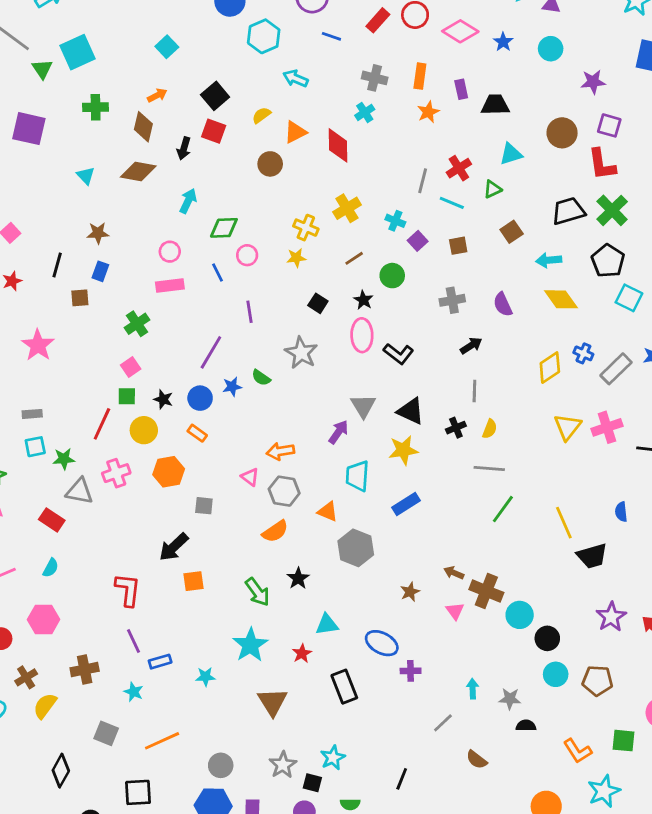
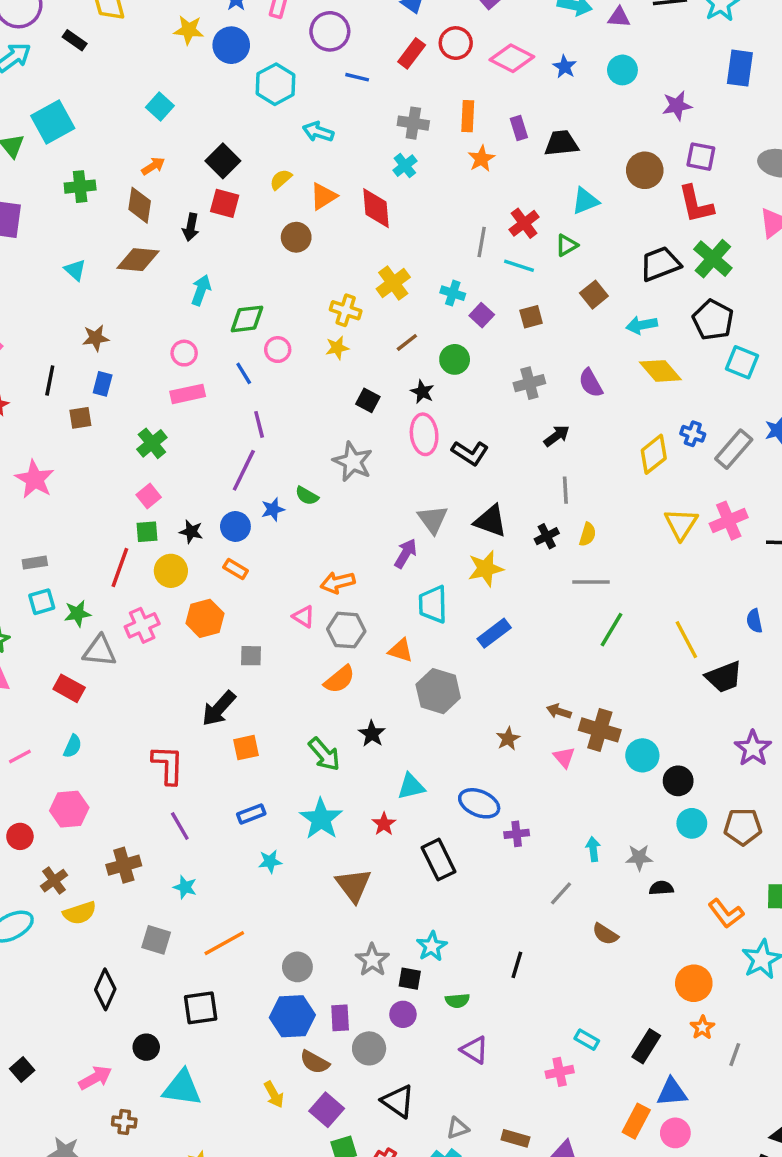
purple line: (250, 312) -> (259, 424), moved
blue rectangle: (160, 662) -> (251, 814), moved
yellow semicircle: (45, 706) -> (80, 913), turned -140

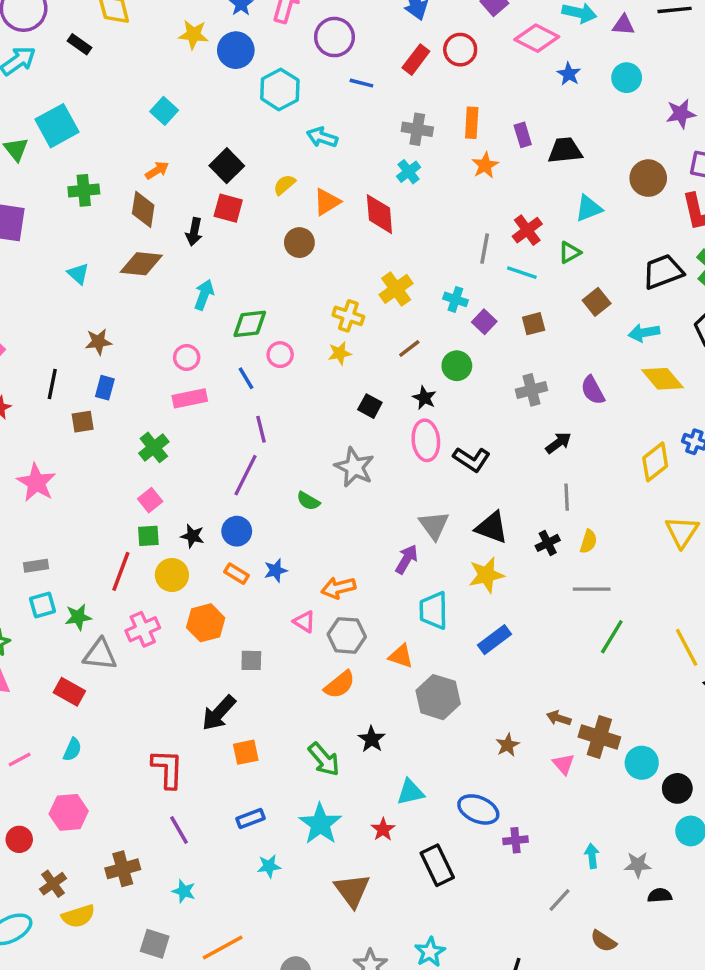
pink diamond: (512, 58) -> (537, 38), moved
blue star: (273, 509) -> (276, 570), moved

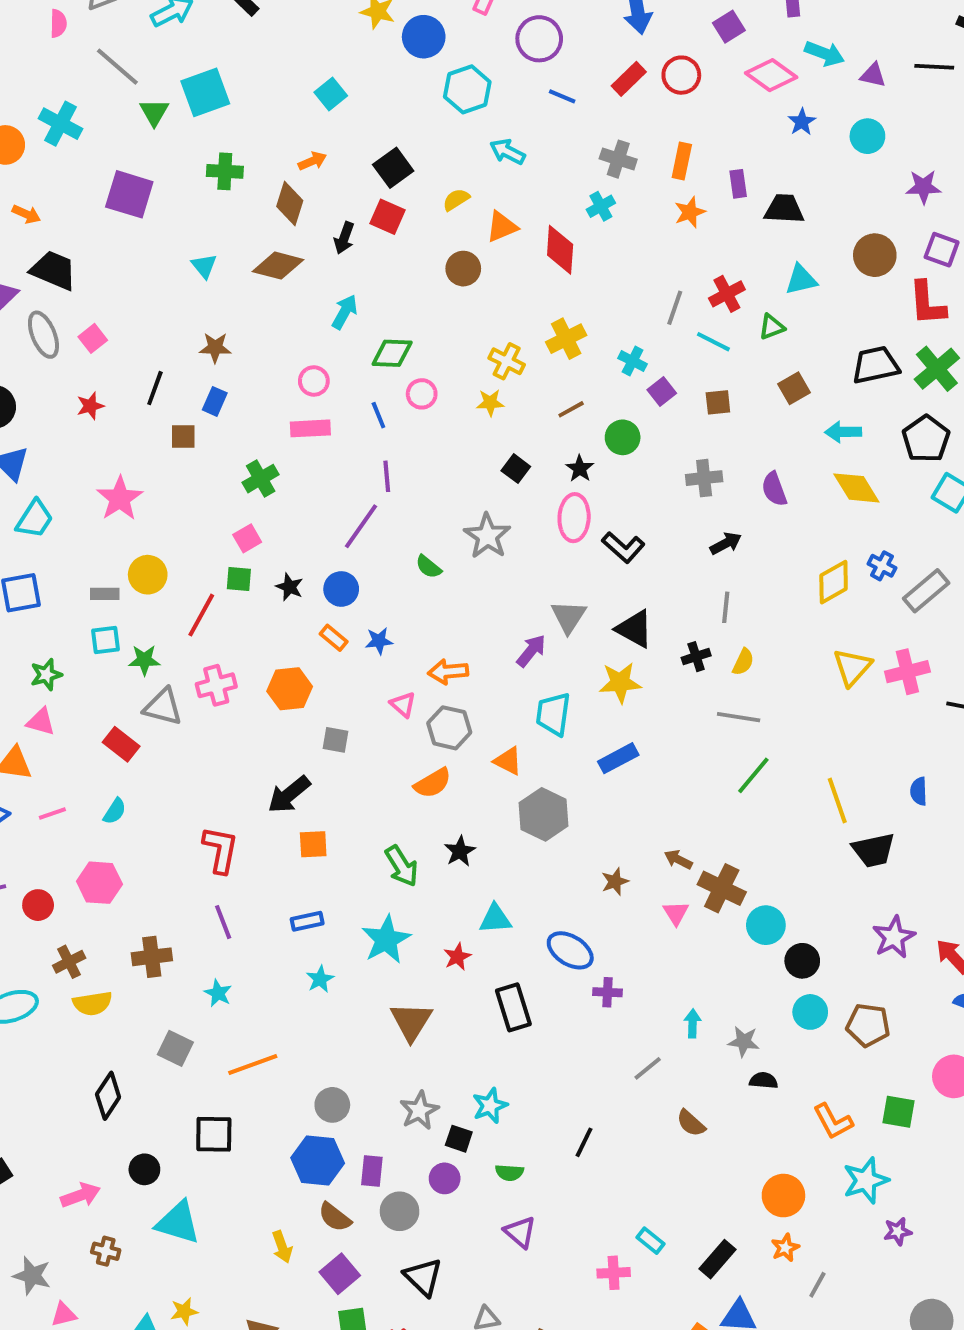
yellow circle: (172, 575) -> (148, 575), moved
cyan star: (269, 866) -> (320, 979), turned -30

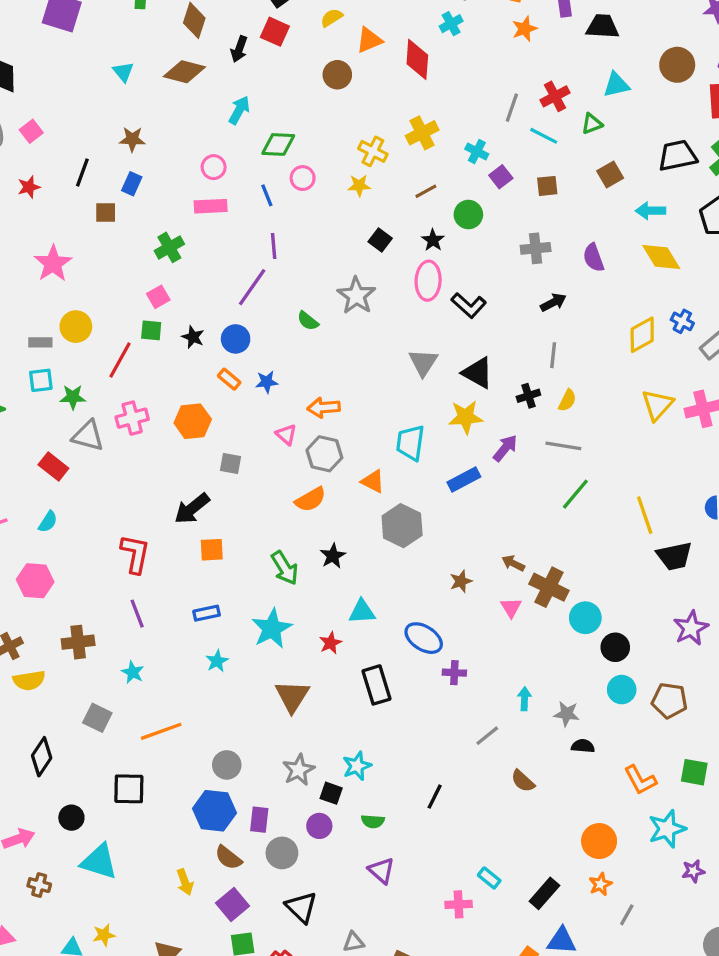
purple arrow: (531, 651) -> (505, 448), moved

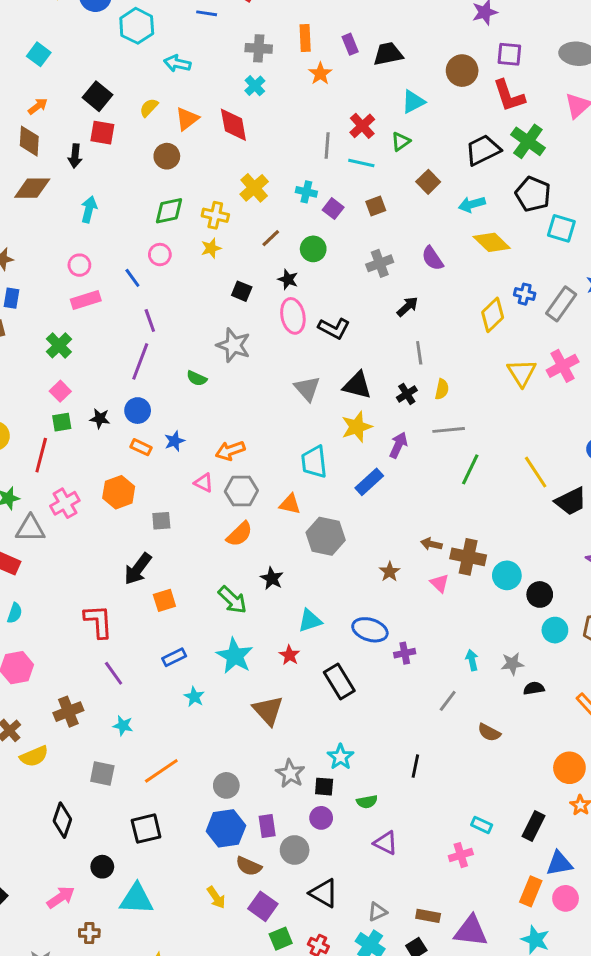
green diamond: (278, 144) -> (169, 211), moved

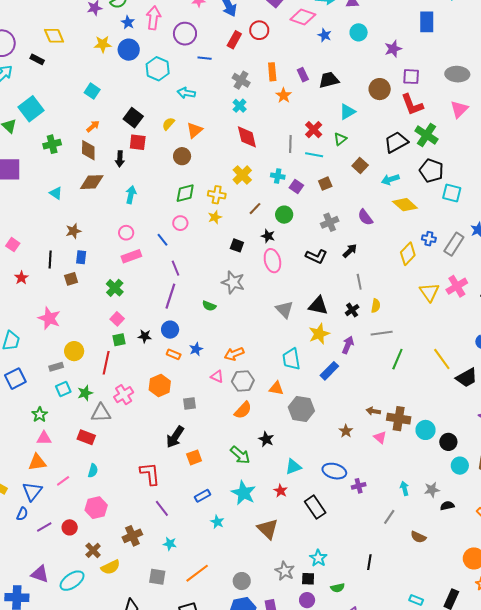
gray cross: (259, 48) -> (241, 80), turned 30
red diamond: (233, 125) -> (247, 137), moved
black L-shape: (334, 328) -> (316, 256), moved

